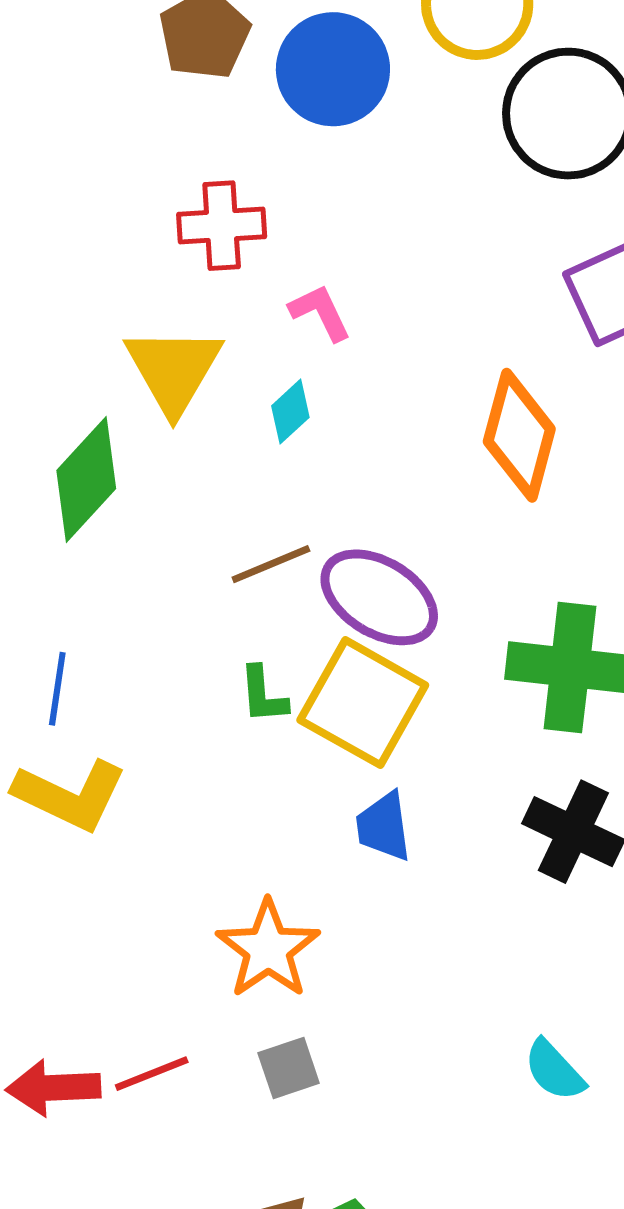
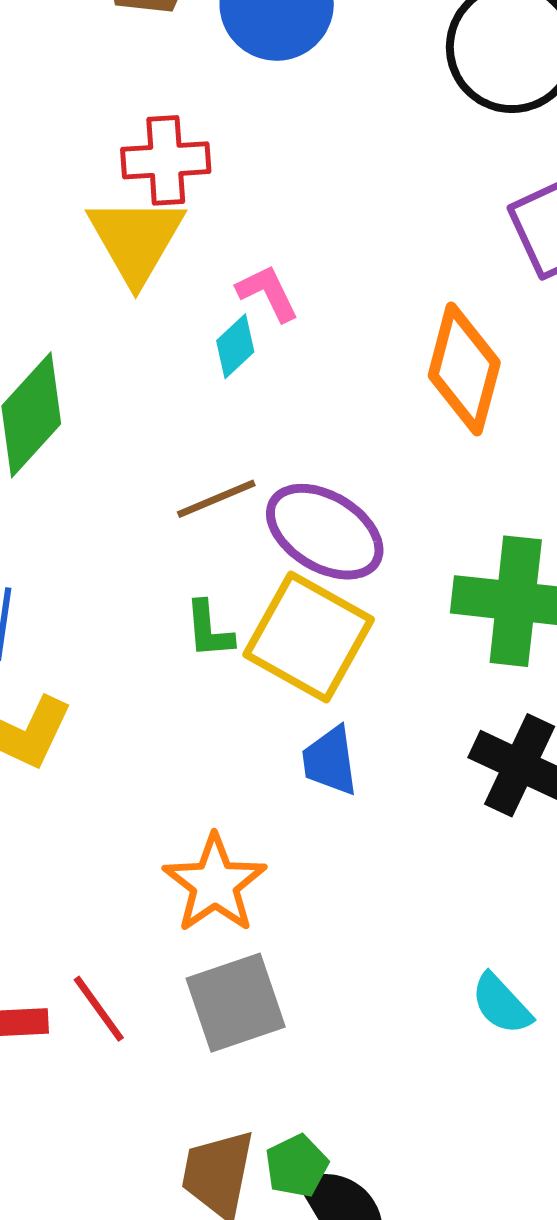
pink L-shape: (320, 313) -> (268, 293), moved
yellow triangle: (174, 370) -> (136, 240), moved
gray square: (289, 1068) -> (236, 1003), size x1.6
red line: (152, 1074) -> (99, 1009), turned 76

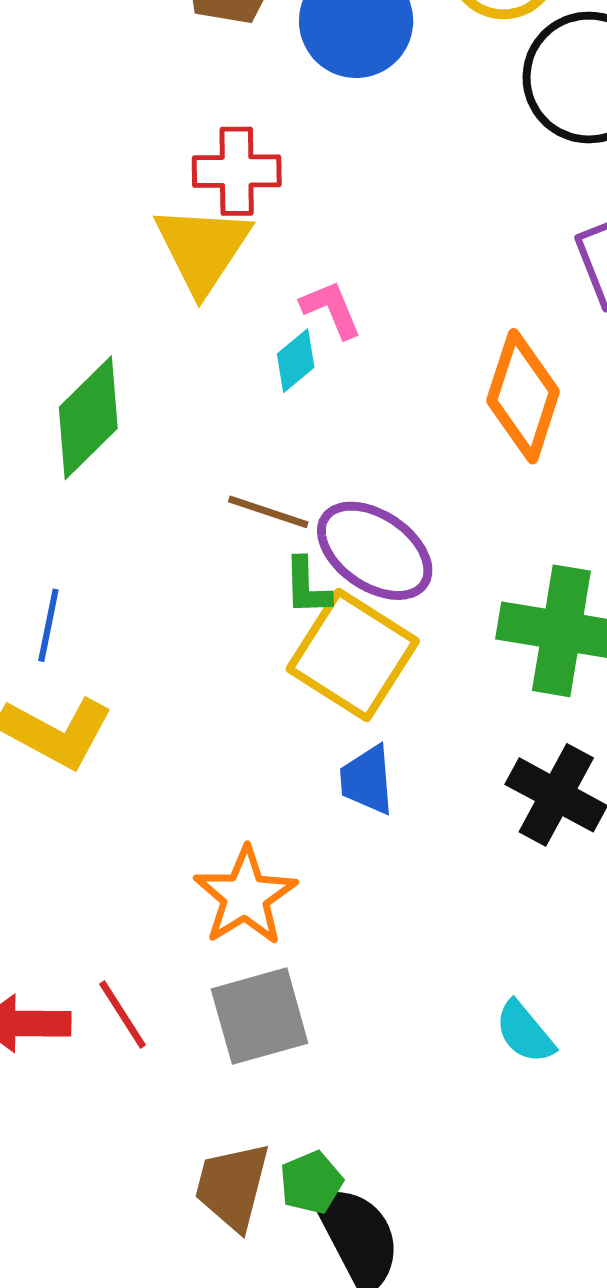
brown line: (216, 499) -> (268, 512), turned 38
green L-shape: (209, 630) -> (307, 587), moved

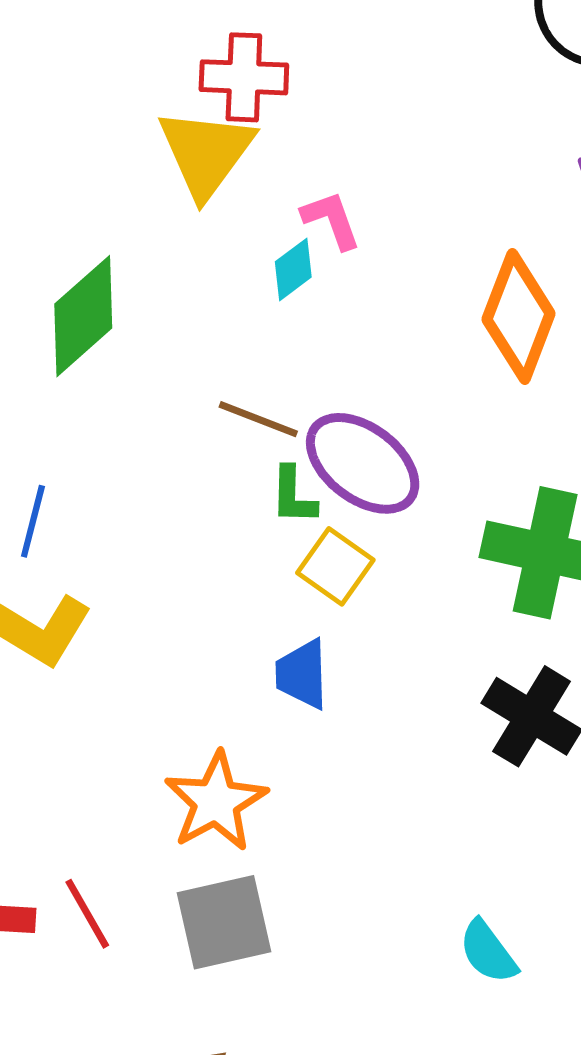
yellow square: (353, 655) -> (335, 566), size x0.6
blue trapezoid: (367, 780) -> (302, 674), moved

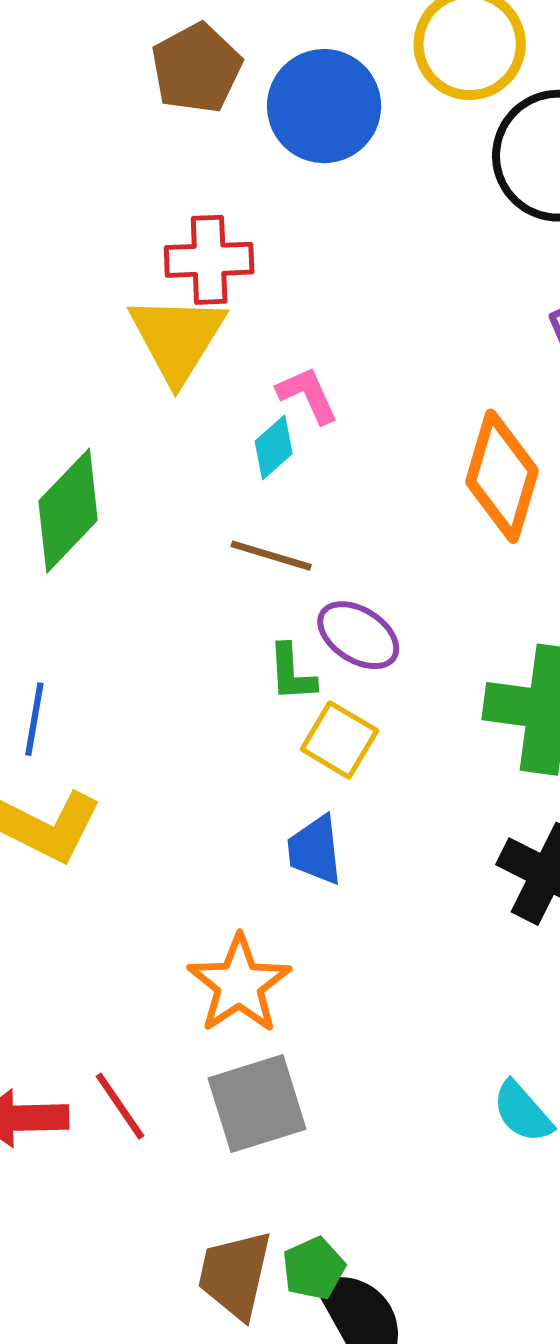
brown line: (258, 419) -> (271, 556), moved
purple ellipse: (363, 463) -> (358, 635), size x0.7

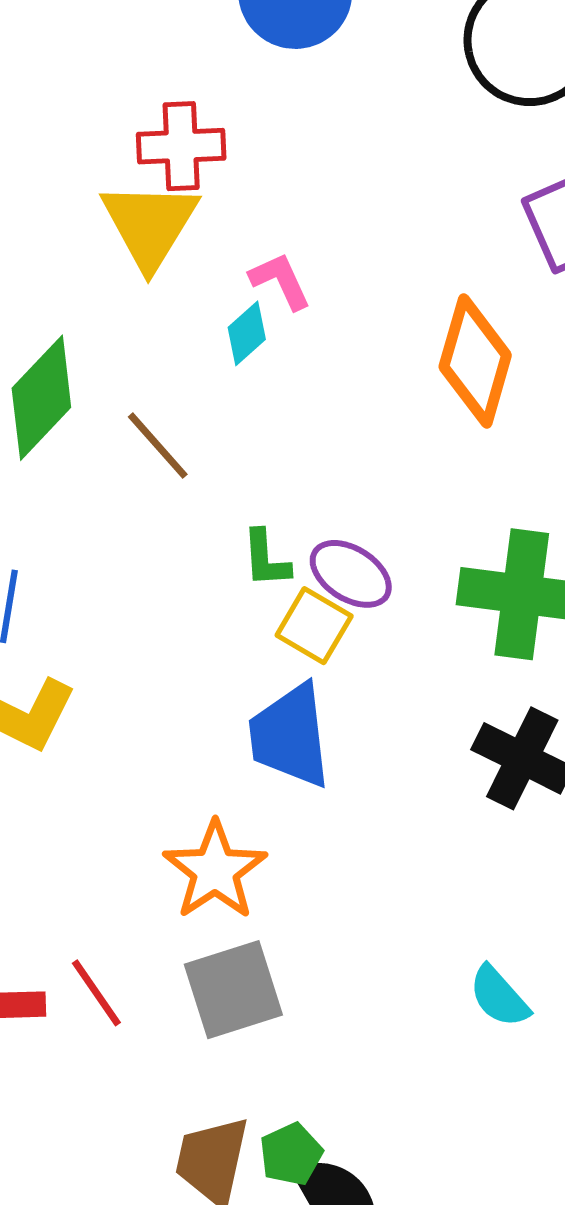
brown line: (271, 556) -> (158, 446), moved, turned 32
purple ellipse: (358, 635) -> (351, 574), moved
blue trapezoid: (315, 850) -> (290, 736), size x1.5

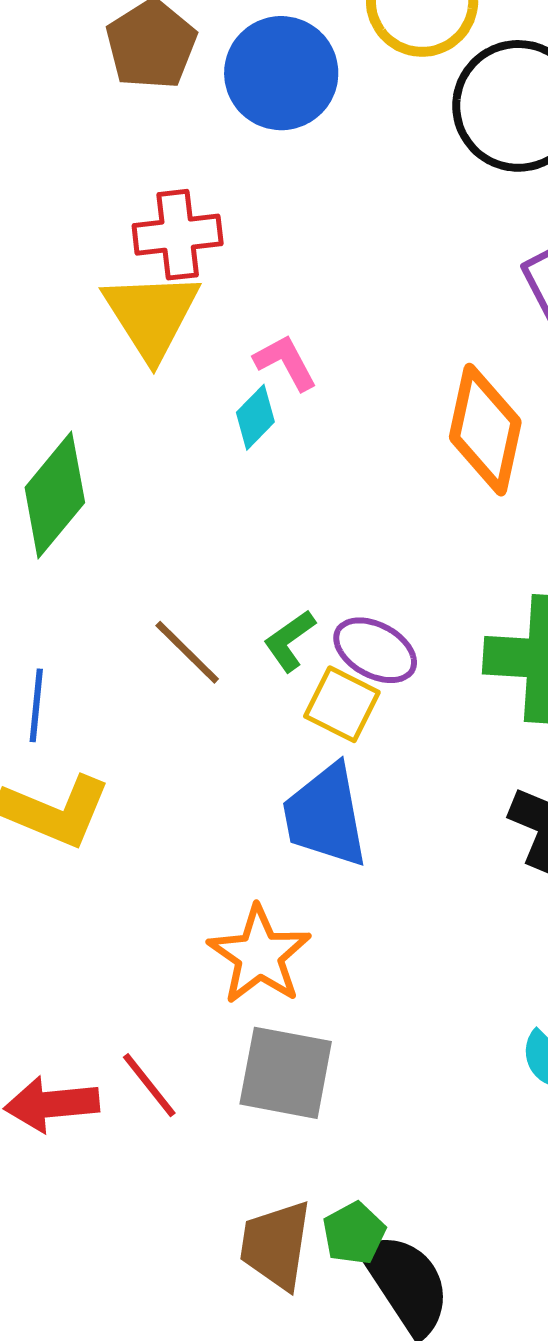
brown line: (158, 446) -> (187, 652), moved
green L-shape: (266, 559) -> (290, 641), turned 62
gray square: (233, 990) -> (286, 1073), turned 32

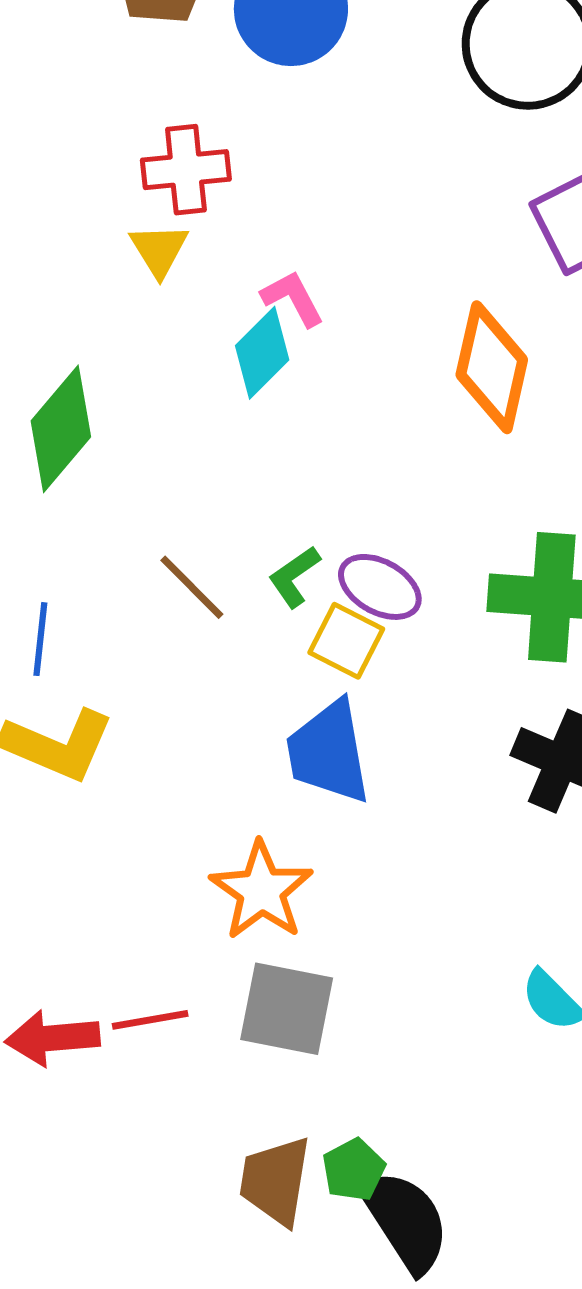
yellow triangle: (151, 315) -> (159, 250), size x0.6
cyan diamond: (255, 417) -> (262, 353), size x1.4
red line: (149, 1085) -> (150, 1020), turned -62

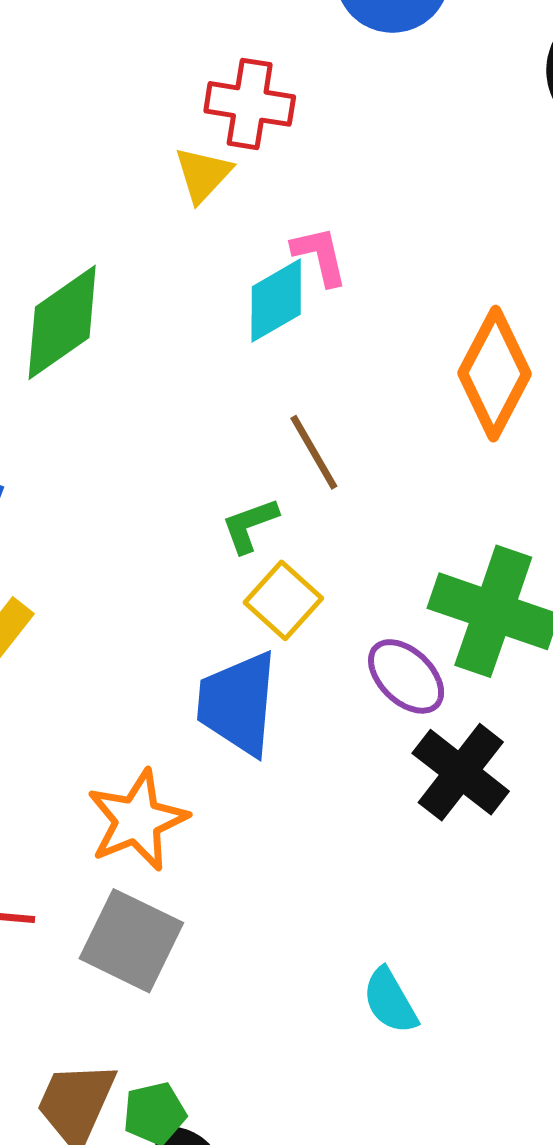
brown line: (192, 587) -> (314, 452), moved
purple ellipse: (380, 587) -> (406, 676), moved

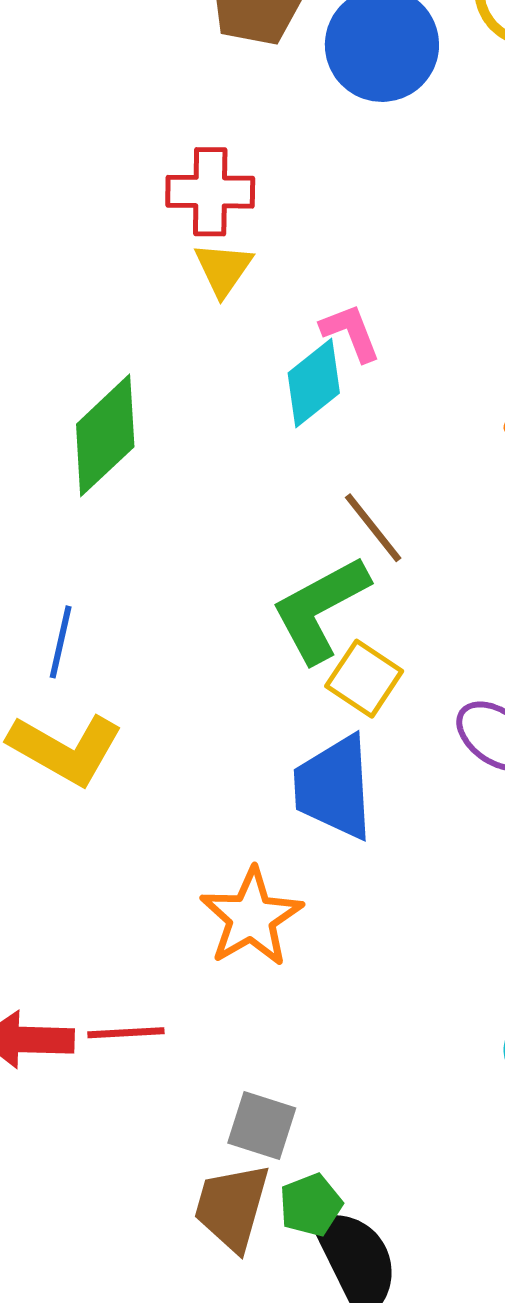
red cross: (250, 104) -> (210, 192), moved
green L-shape: (250, 525) -> (320, 609), size x1.8
gray square: (131, 941) -> (262, 1125), moved, size x0.7

